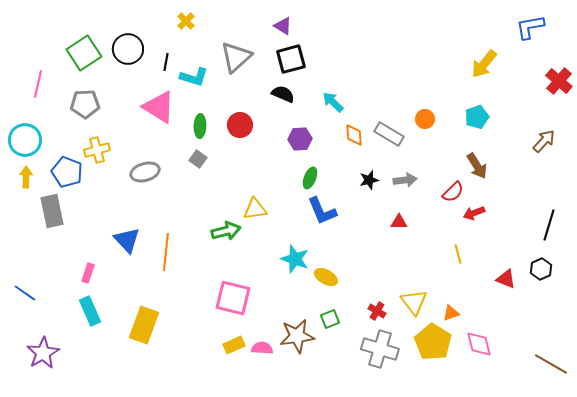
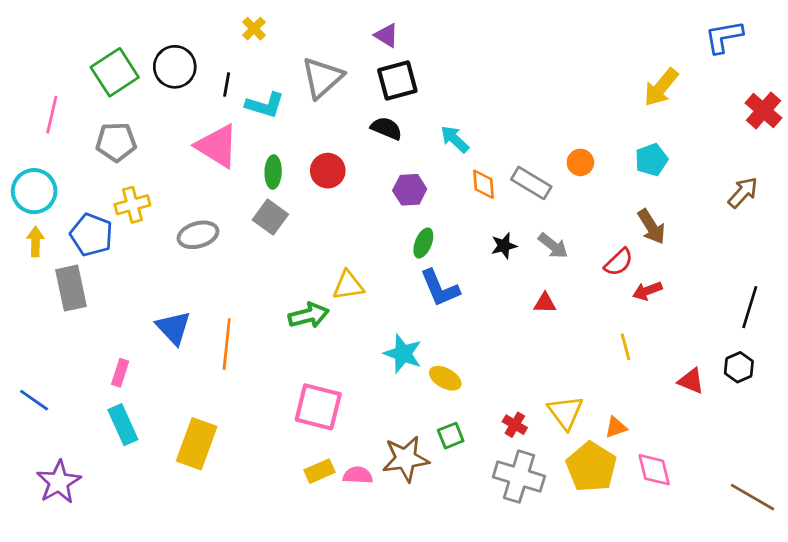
gray square: (198, 159) -> (270, 217), size x1.4
gray arrow: (405, 180) -> (553, 246), turned 45

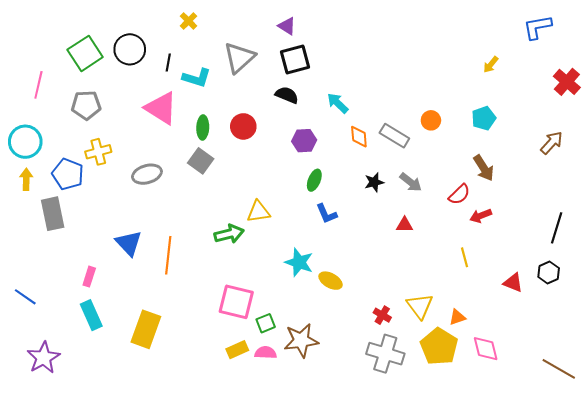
yellow arrow: (661, 87) -> (491, 65), size x0.6
blue L-shape: (440, 288) -> (326, 214), size x0.7
green square: (451, 436) -> (266, 323), moved

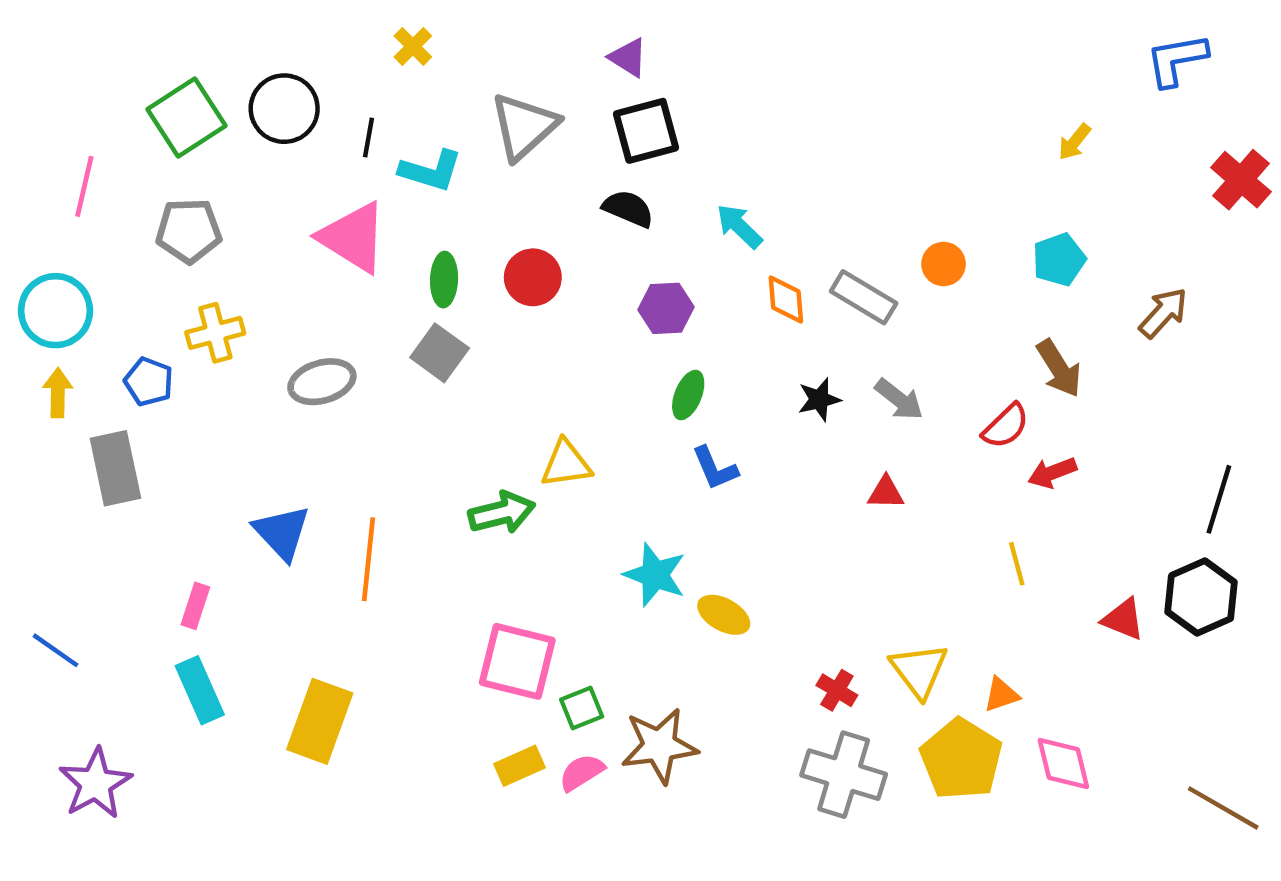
brown arrow: (552, 143) -> (1163, 313), moved
blue pentagon: (68, 174) -> (149, 382), size x0.7
black hexagon: (549, 273) -> (1201, 597), size x1.5
pink semicircle: (266, 353) -> (582, 772), turned -35

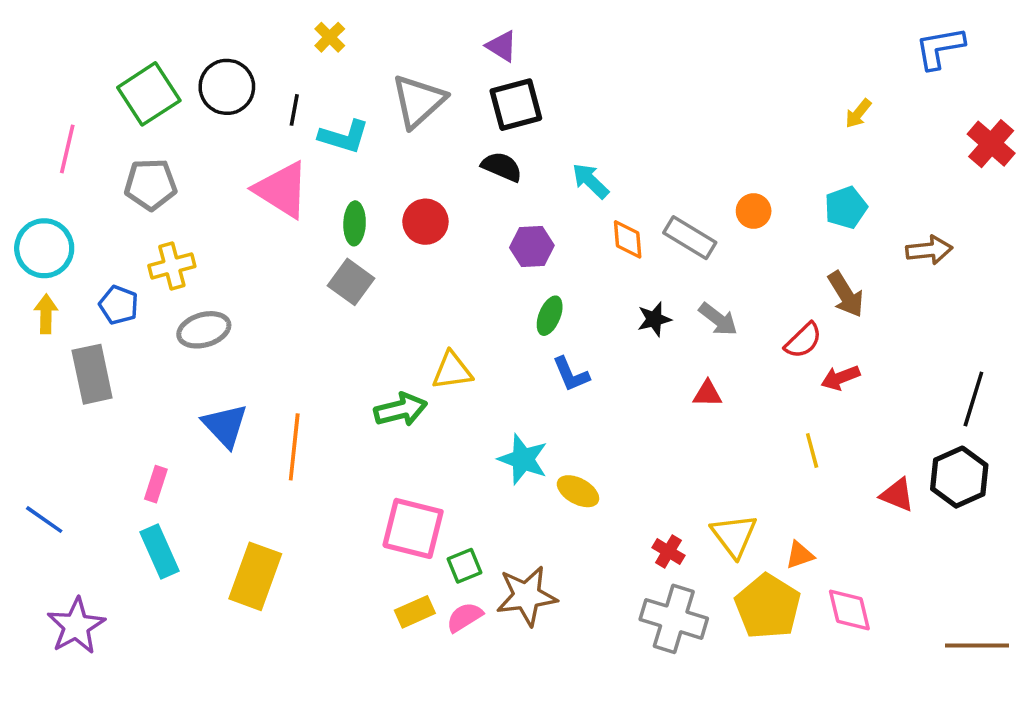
brown arrow: (1163, 313) -> (929, 250), turned 42
gray ellipse: (322, 382) -> (204, 330), moved
brown line: (1223, 808) -> (977, 645), turned -30

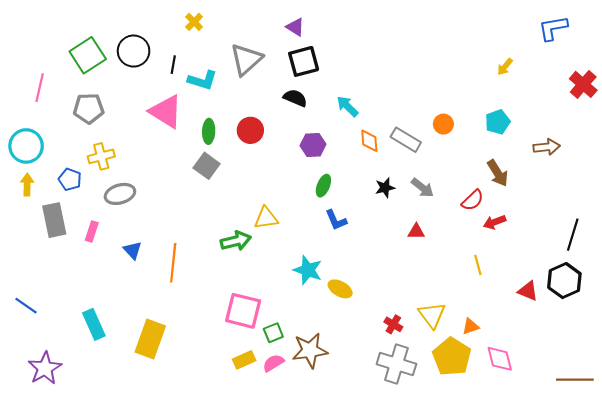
blue triangle: (225, 426) -> (132, 250), size x0.7
pink rectangle: (156, 484) -> (92, 232), moved

